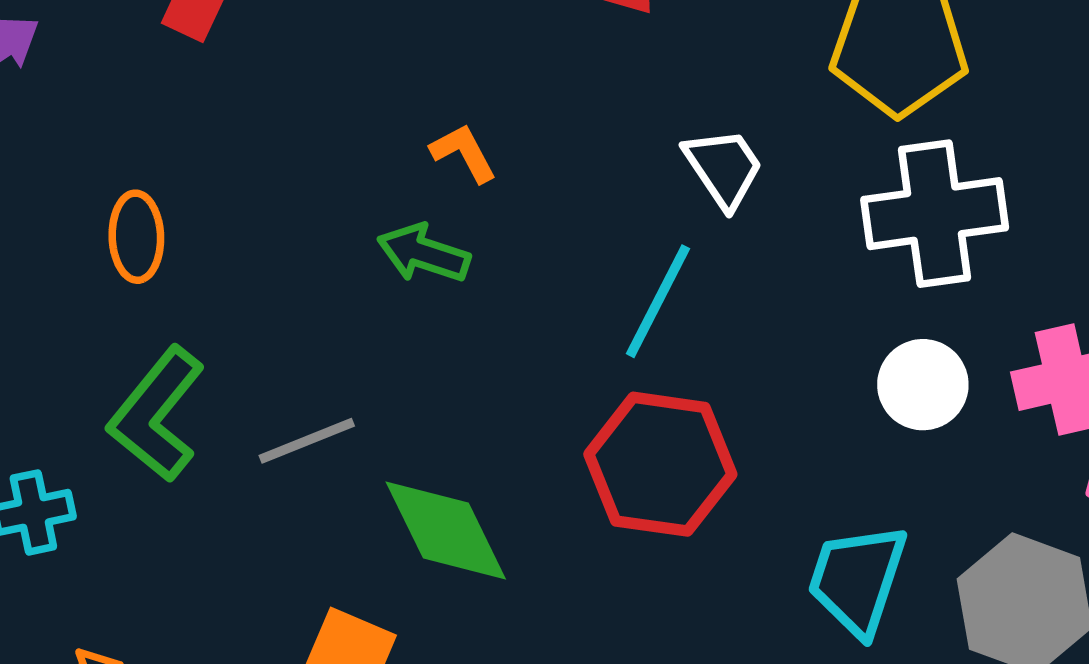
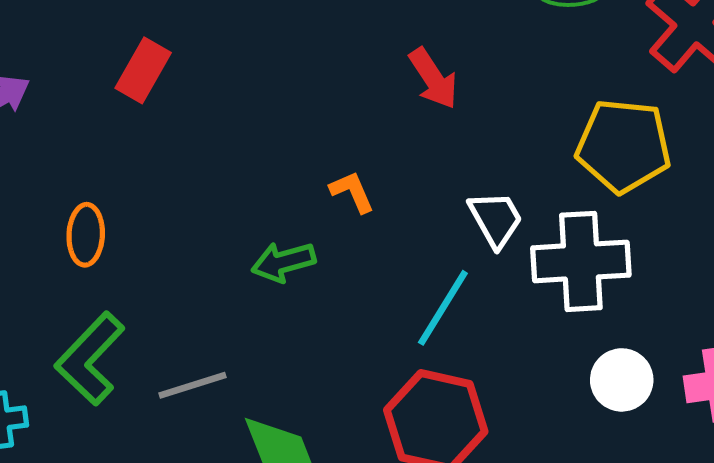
orange L-shape: (464, 153) -> (352, 192), moved
white cross: (935, 214) -> (581, 261), moved
green arrow: (424, 253) -> (283, 262), turned -38

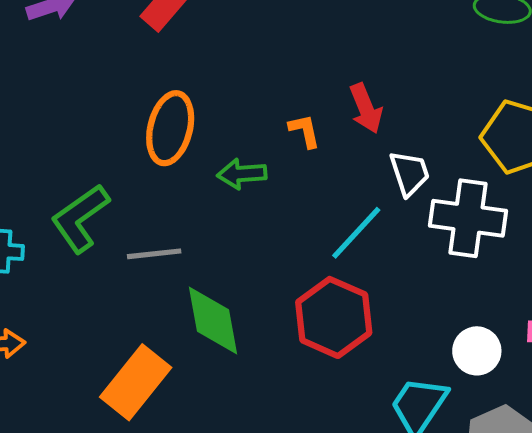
red arrow: (433, 78) -> (366, 108), moved
orange ellipse: (86, 235) -> (170, 128), moved, size x1.5
white circle: (622, 380) -> (477, 351), moved

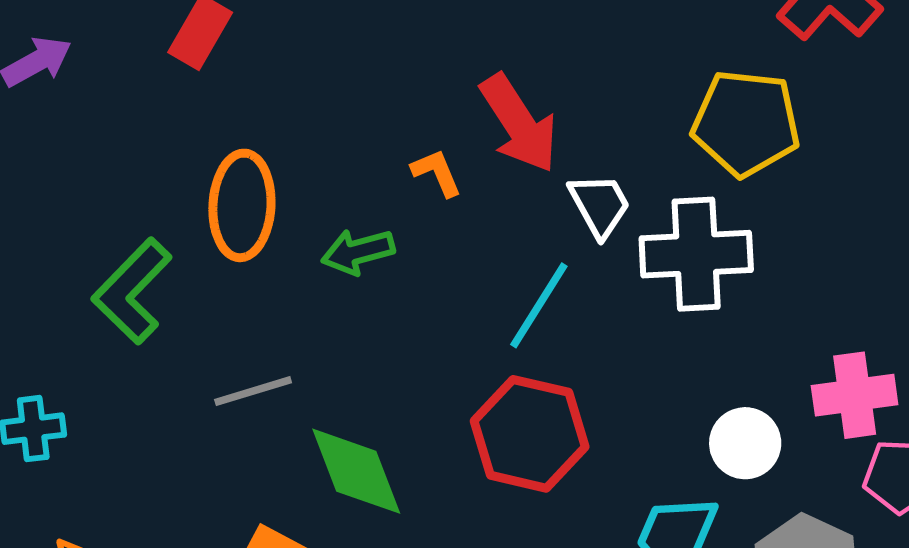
red arrow: (366, 108) -> (519, 123), size x1.4
green L-shape: (80, 218) -> (132, 291), moved

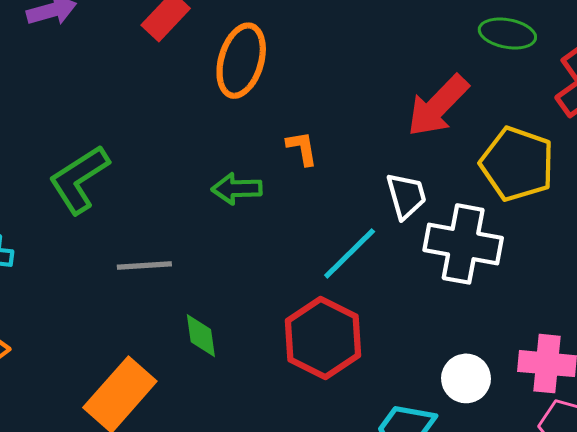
red arrow: (519, 123) -> (438, 106), moved, turned 64
orange ellipse: (242, 205) -> (241, 61), moved
green diamond: (356, 471) -> (201, 336), size x0.6

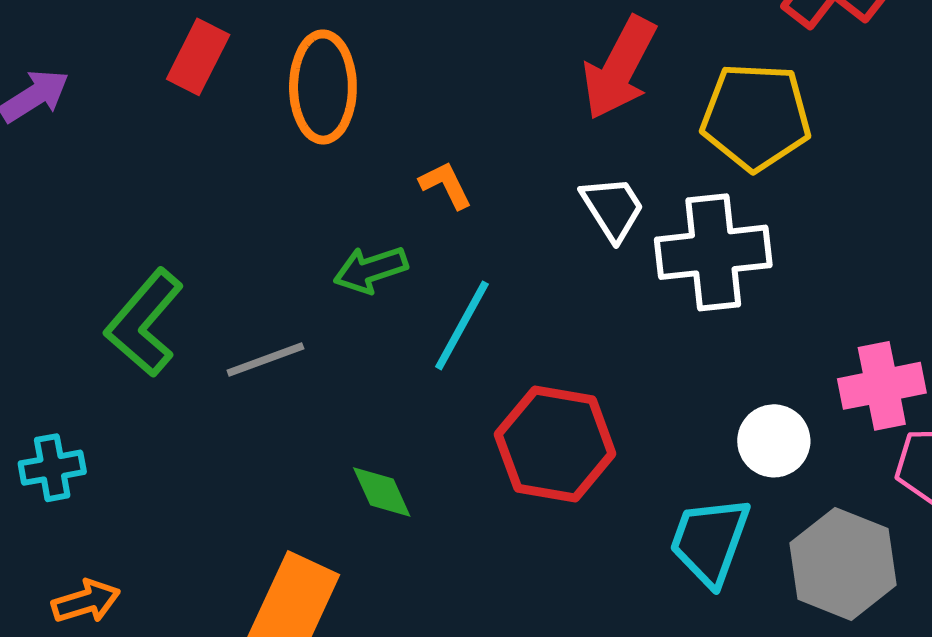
cyan line: (350, 253) -> (462, 325), moved
gray line: (144, 266) -> (265, 359), moved

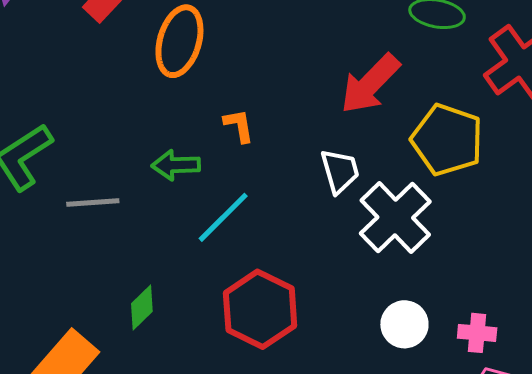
white cross: (713, 252) -> (395, 218), turned 36
pink cross: (882, 386) -> (477, 333), size x0.7
white circle: (774, 441) -> (404, 324), moved
green diamond: (382, 492) -> (142, 308), turned 54

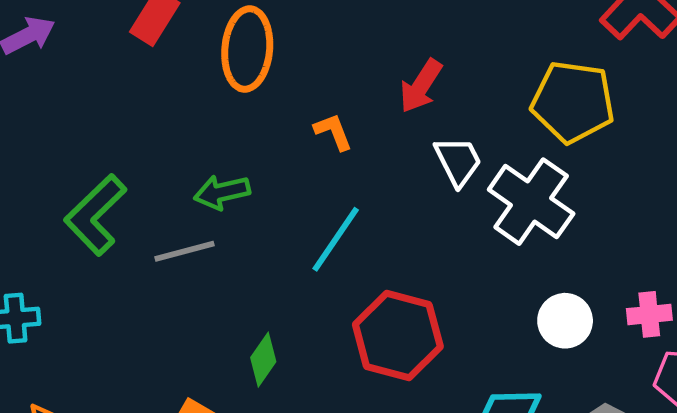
red arrow: (370, 84) -> (421, 86), moved, size x0.7
green arrow: (176, 165) -> (222, 192), moved

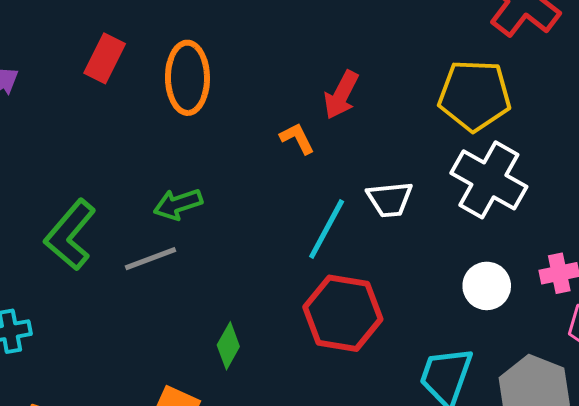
orange L-shape: (333, 132) -> (297, 138), moved
white trapezoid: (458, 161) -> (390, 199), moved, turned 117
white cross: (531, 202) -> (489, 180), moved
cyan line: (336, 239) -> (327, 229), moved

